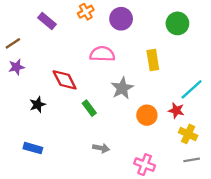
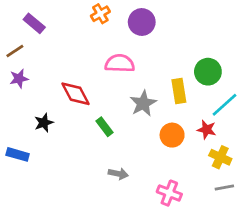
purple rectangle: (47, 21) -> (34, 23), moved
green circle: (177, 23) -> (208, 72), moved
yellow rectangle: (153, 60) -> (179, 91), moved
blue rectangle: (33, 148) -> (18, 154), moved

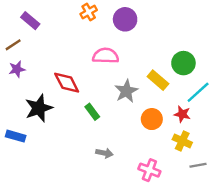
yellow rectangle: (179, 91) -> (158, 80), turned -40
black star: (44, 123) -> (39, 108), size x1.6
yellow cross: (220, 157) -> (182, 141), moved

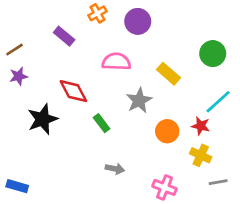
purple rectangle: (30, 21) -> (64, 36), moved
green circle: (183, 63) -> (213, 54), moved
yellow rectangle: (158, 80) -> (169, 74), moved
blue rectangle: (16, 136) -> (17, 186), moved

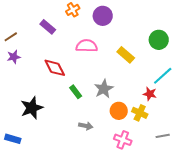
gray star: (139, 100) -> (104, 89), moved
black star: (43, 119) -> (32, 108), moved
orange circle: (167, 131) -> (119, 111), moved
yellow cross: (201, 155) -> (140, 113), moved

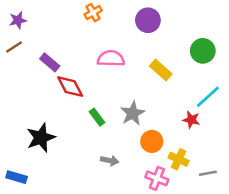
purple circle: (103, 16) -> (148, 20), moved
purple rectangle: (48, 27) -> (50, 62), moved
purple star: (14, 57) -> (18, 20), moved
yellow cross: (140, 113) -> (179, 159), moved

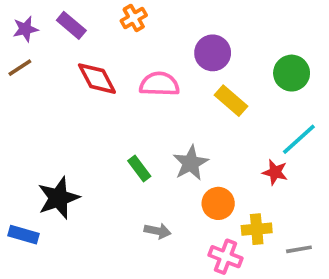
purple circle: (148, 20) -> (213, 53), moved
purple rectangle: (50, 62) -> (71, 25), moved
red diamond: (70, 87) -> (97, 79), moved
yellow cross: (179, 159) -> (257, 229), turned -30
blue rectangle: (17, 177) -> (24, 235), moved

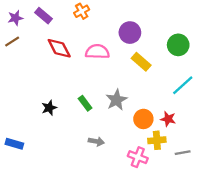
red star: (275, 172) -> (168, 119), moved
black star: (58, 198) -> (49, 108), moved, size x0.6
orange circle: (218, 203) -> (143, 119), moved

